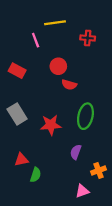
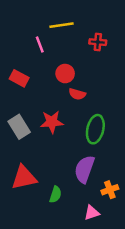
red star: (51, 125) -> (52, 122), moved
purple semicircle: (76, 152) -> (84, 169), size x1.6
red triangle: (21, 160) -> (24, 178), size x1.6
green semicircle: (36, 175) -> (55, 195), moved

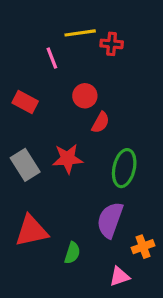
red cross: (98, 42) -> (112, 44), moved
red semicircle: (77, 94) -> (101, 122), turned -77

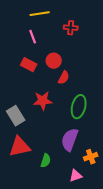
yellow line: (80, 33) -> (40, 14), moved
red rectangle: (25, 102) -> (29, 65), moved
gray rectangle: (25, 165) -> (16, 116), moved

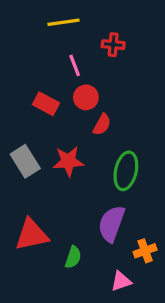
pink line: (33, 37) -> (75, 65), moved
gray rectangle: (16, 116) -> (25, 161), moved

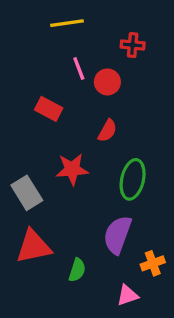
red cross: (113, 45) -> (133, 45), moved
red circle: (86, 97) -> (107, 82), moved
gray rectangle: (25, 161) -> (27, 193), moved

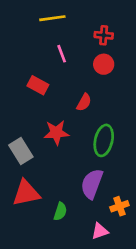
red circle: (107, 82) -> (104, 64), moved

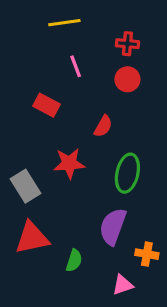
orange cross: (119, 206) -> (147, 254), turned 30

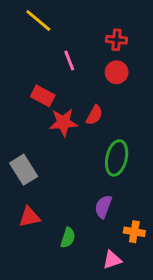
yellow line: (64, 23) -> (38, 21), moved, turned 48
red star: (69, 163) -> (63, 122), moved
purple semicircle: (113, 227) -> (103, 207), size x0.7
red triangle: (32, 238) -> (29, 217), size x0.7

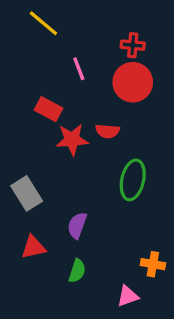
red circle: (117, 72) -> (133, 82), size x1.5
red semicircle: (94, 115) -> (107, 131), turned 66
purple semicircle: (103, 207) -> (77, 225), moved

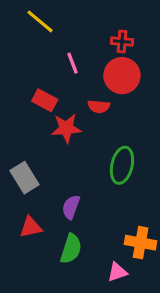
red semicircle: (107, 131) -> (99, 106), moved
orange cross: (153, 264) -> (141, 243), size x1.4
green semicircle: (77, 271) -> (71, 249), size x1.4

